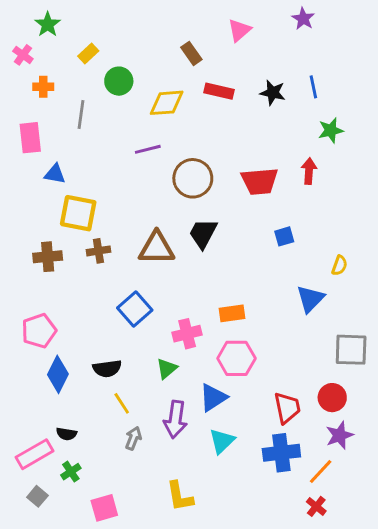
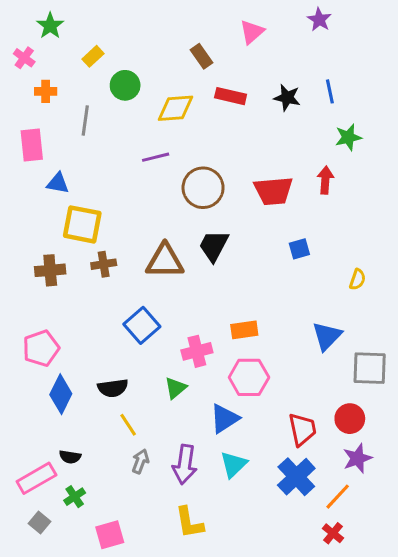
blue triangle: (310, 299) -> (327, 336), moved
purple arrow: (175, 419) -> (185, 464), moved
blue cross: (281, 453) -> (296, 477), turned -36

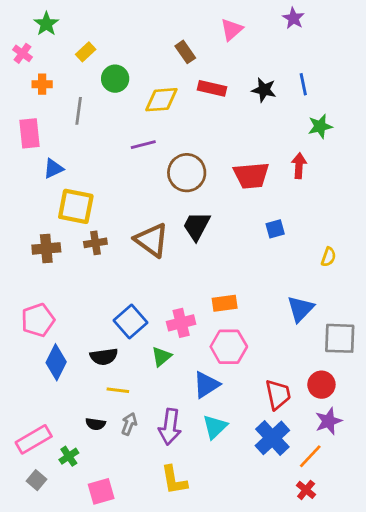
blue triangle: (58, 183) -> (53, 168), turned -35
brown triangle: (165, 261) -> (152, 240), turned 36
blue square: (142, 325) -> (131, 321), moved
yellow line: (128, 425) -> (118, 390), turned -50
black semicircle: (70, 457) -> (95, 424), moved

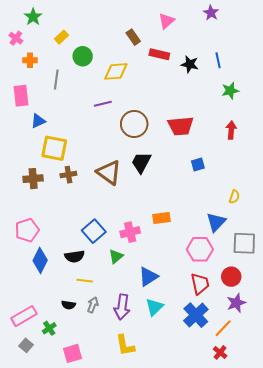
red rectangle: (212, 88) -> (159, 54), moved
red arrow: (299, 166) -> (231, 130), moved
yellow semicircle: (328, 257) -> (234, 197), moved
pink hexagon: (229, 347) -> (200, 249), moved

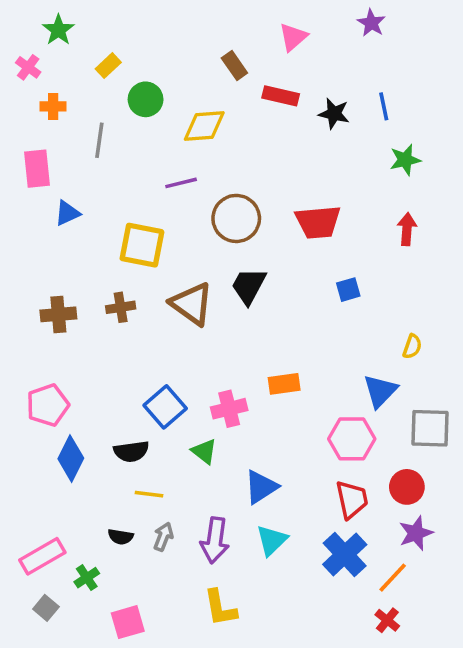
yellow square: (54, 148) -> (142, 245), moved
green triangle: (116, 256) -> (204, 451), turned -42

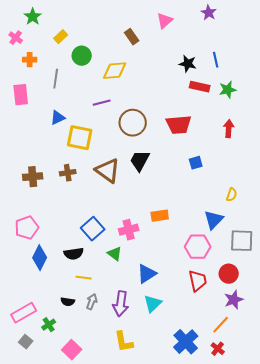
red rectangle: (281, 96) -> (200, 87), moved
blue triangle: (67, 213) -> (58, 118), moved
blue cross: (345, 554) -> (186, 342), moved
pink square: (128, 622) -> (72, 350), turned -30

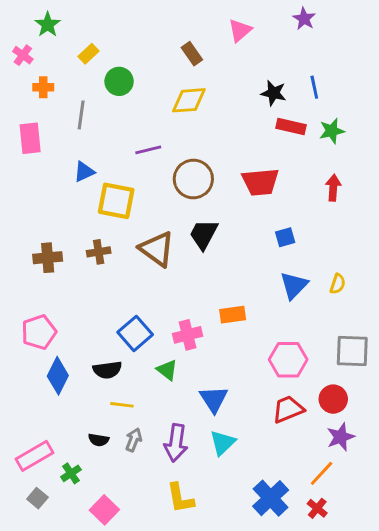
yellow diamond: (115, 71) -> (189, 100), moved
blue triangle: (214, 220) -> (294, 285), moved
blue triangle: (147, 274) -> (214, 399), turned -30
red trapezoid: (198, 281) -> (288, 409), turned -100

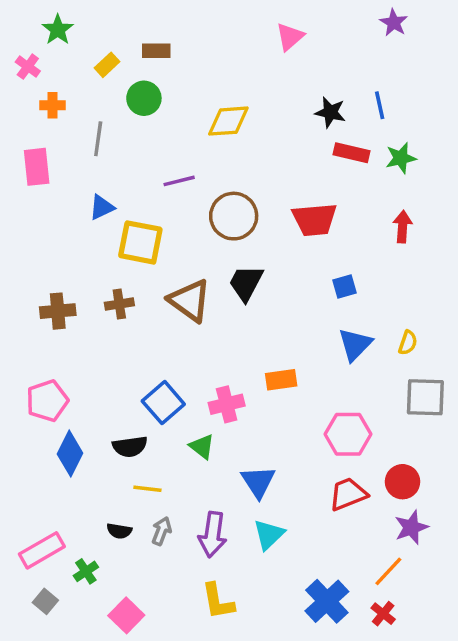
purple star: (304, 19) -> (394, 23), moved
brown rectangle: (192, 54) -> (156, 51), moved, turned -55
gray square: (352, 351) -> (425, 397), moved

